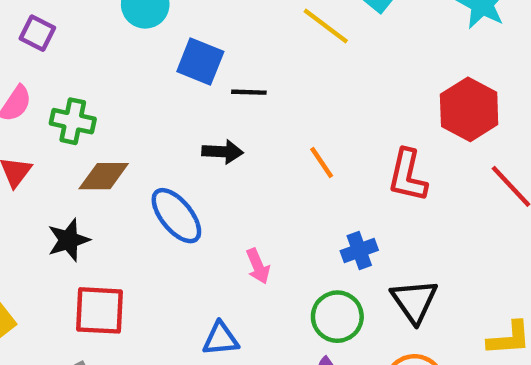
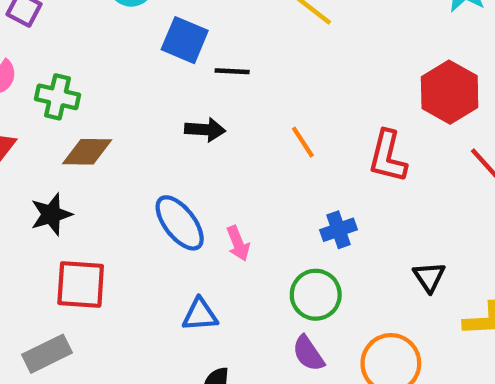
blue ellipse: (176, 216) -> (180, 223), moved
black triangle: (414, 301) -> (429, 277), moved, size x0.7

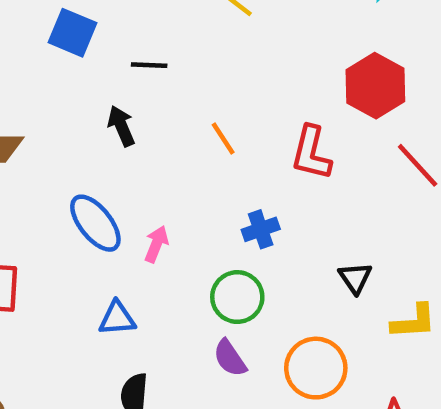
blue square: (185, 40) -> (73, 33), moved
black arrow: (205, 130) -> (121, 126), turned -117
pink arrow: (238, 243) -> (156, 244), turned -136

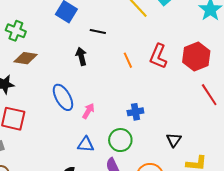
orange line: (223, 138) -> (128, 60), moved
red L-shape: (311, 153) -> (158, 56), moved
blue triangle: (117, 318) -> (86, 144), moved

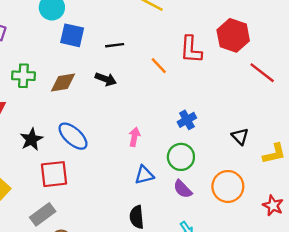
black arrow: (81, 56) -> (106, 79), turned 144
brown diamond: (26, 58) -> (63, 82), moved
blue ellipse: (63, 97) -> (73, 136), moved

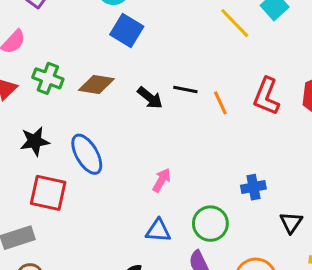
black line: (115, 45) -> (185, 89), moved
green cross: (23, 76) -> (48, 78), moved
blue cross: (187, 120) -> (253, 187), moved

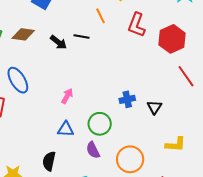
red L-shape: (266, 96) -> (137, 25), moved
orange line: (220, 103) -> (100, 16), moved
black triangle: (291, 223) -> (154, 107), moved

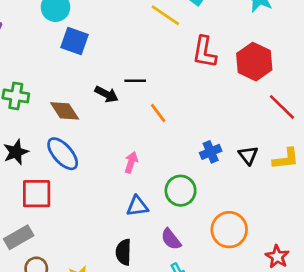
orange line: (100, 16) -> (158, 113), moved
brown diamond: (23, 34) -> (65, 111), moved, turned 60
yellow L-shape: (176, 144) -> (286, 159), moved
purple semicircle: (93, 150) -> (171, 239), moved

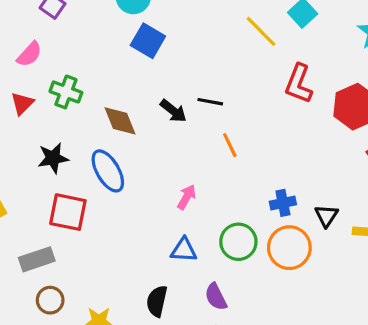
orange circle: (229, 230) -> (289, 248), moved

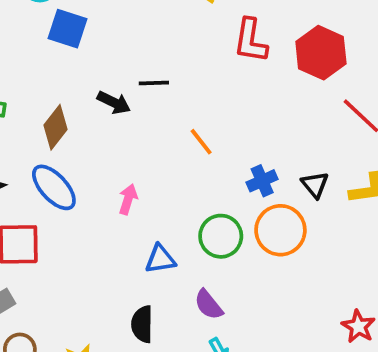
brown diamond: (120, 121) -> (55, 127), turned 72
orange line: (230, 145) -> (201, 142), moved
pink arrow: (187, 197) -> (128, 199), moved

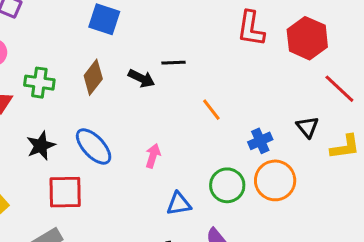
brown diamond: (55, 127) -> (93, 77), moved
black triangle: (315, 185) -> (307, 127), moved

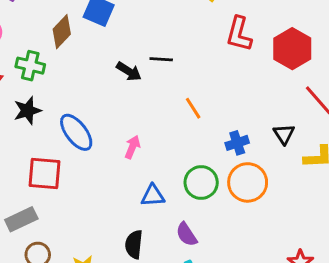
brown diamond: (93, 77) -> (62, 32), moved
black star: (41, 146) -> (27, 111), moved

